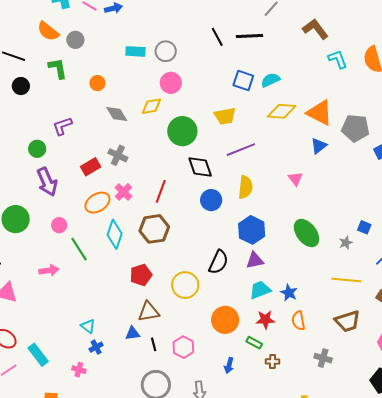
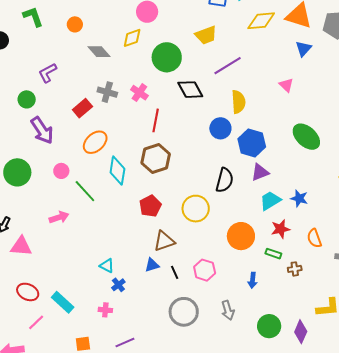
pink cross: (124, 192) -> (139, 93), moved
blue circle: (211, 200) -> (220, 128), moved
orange semicircle: (298, 321) -> (314, 238), moved

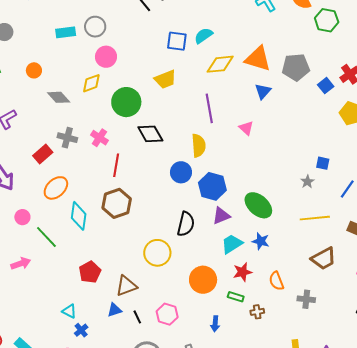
purple line: (228, 66) -> (209, 108), moved, turned -68
green ellipse: (306, 137) -> (258, 205), moved
red pentagon: (150, 206) -> (90, 272), moved

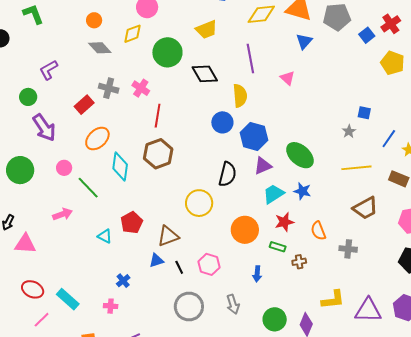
orange circle: (34, 70) -> (94, 20), moved
black diamond: (150, 134) -> (205, 74), moved
cyan triangle: (69, 311) -> (105, 236), moved

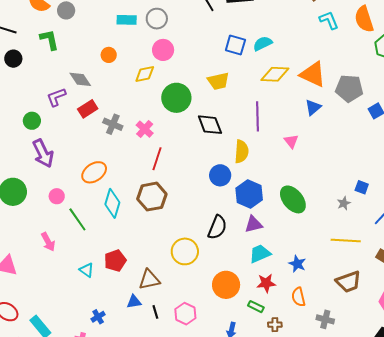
gray diamond: (100, 48) -> (80, 79), moved
red rectangle: (84, 105) -> (88, 109), moved
green ellipse: (300, 155) -> (293, 199), moved
blue star: (302, 191) -> (297, 264), moved
pink arrow: (63, 214) -> (48, 242), turned 72

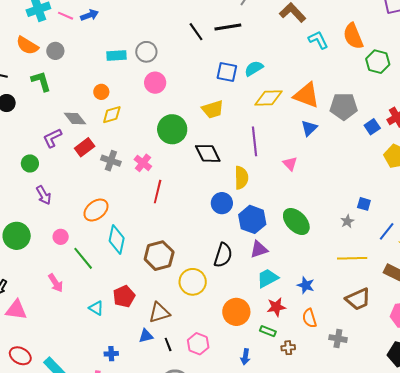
yellow diamond: (145, 74) -> (112, 115), moved
purple arrow: (43, 153) -> (44, 195), size x0.7
brown hexagon: (152, 197) -> (159, 256), moved
blue cross: (98, 317) -> (111, 354), turned 32

